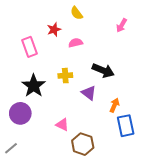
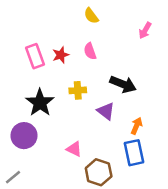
red star: (54, 29) -> (61, 55), moved
pink semicircle: (76, 43) -> (90, 51), turned -96
blue rectangle: (126, 126) -> (134, 153), moved

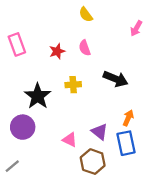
pink rectangle: (35, 56) -> (17, 44), moved
purple triangle: (106, 111) -> (100, 132), moved

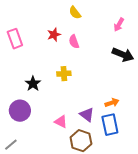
red star: (57, 51) -> (54, 35), moved
black arrow: (116, 79) -> (123, 55), moved
black star: (38, 96) -> (33, 84), size x0.7
orange arrow: (128, 118) -> (112, 103), turned 48

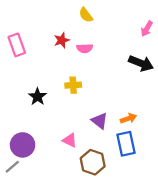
pink arrow: (119, 25) -> (147, 29), moved
pink semicircle: (74, 42) -> (85, 48), turned -72
purple circle: (20, 111) -> (23, 145), moved
purple triangle: (87, 115) -> (100, 121), moved

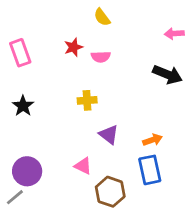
pink arrow: (147, 29) -> (174, 34), turned 56
black star: (37, 97) -> (23, 106), moved
purple triangle: (100, 121) -> (109, 134), moved

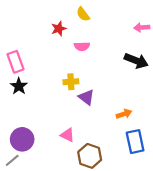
red star: (73, 47) -> (59, 29), moved
pink rectangle: (20, 53) -> (15, 62), moved
purple triangle: (109, 134) -> (86, 97), moved
blue rectangle: (150, 170) -> (135, 142), moved

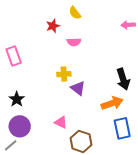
black arrow: (136, 61) -> (123, 79), moved, turned 50
black star: (19, 86) -> (17, 99), moved
orange arrow: (124, 114) -> (112, 103), size x1.5

